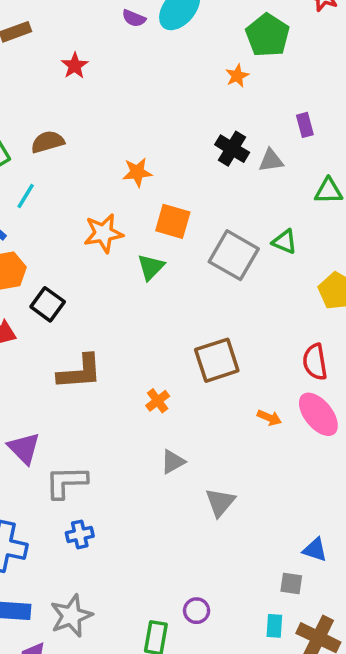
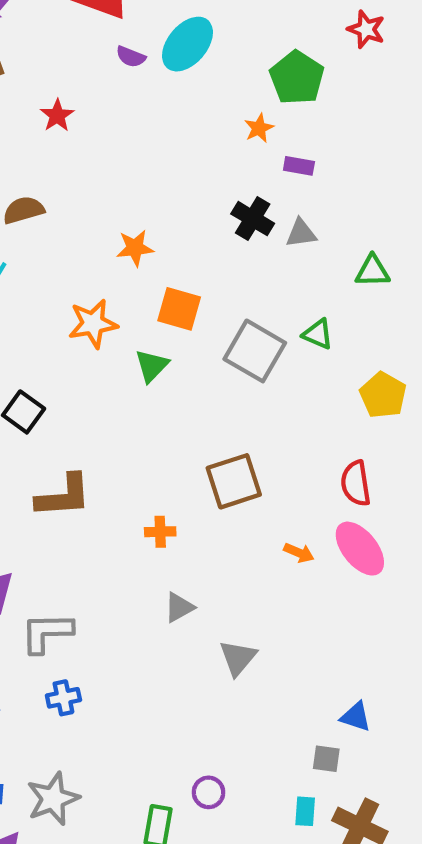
purple rectangle: (305, 125) -> (299, 166), moved, turned -65
orange cross: (158, 401) -> (160, 532), turned 35

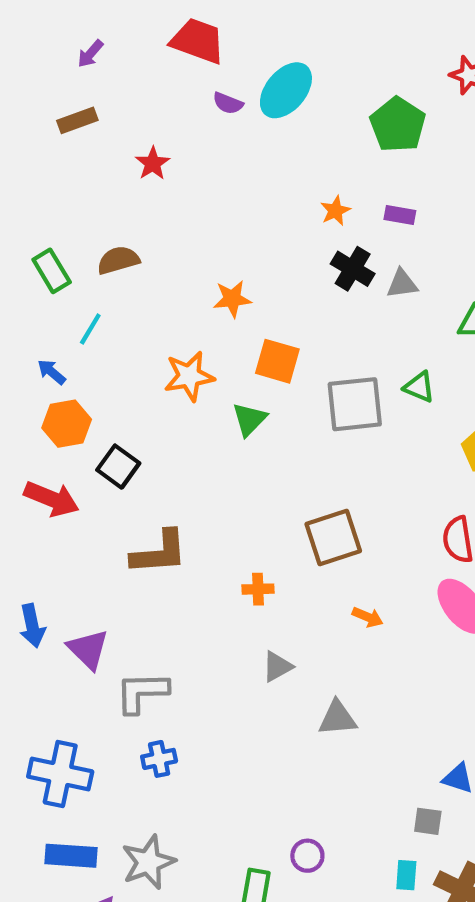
orange star: (259, 128) -> (335, 211), moved
gray square: (255, 351) -> (355, 404), turned -36
orange arrow: (299, 553) -> (368, 617), moved
gray triangle: (238, 658) -> (338, 718), turned 45

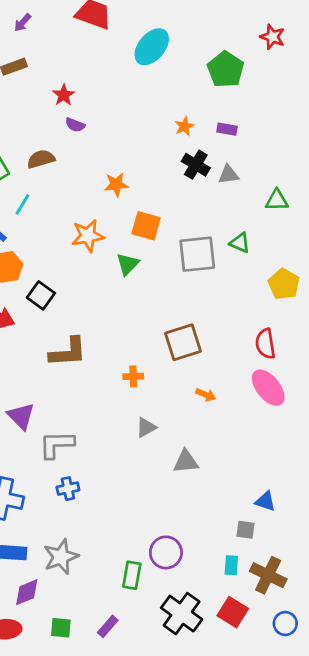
purple semicircle: (228, 103) -> (75, 125), moved
purple circle: (307, 856) -> (166, 552), size x1.5

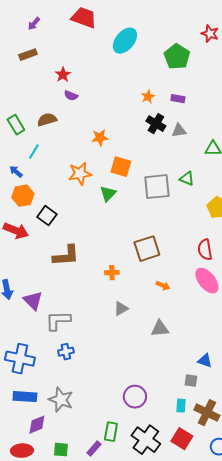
gray triangle: (186, 462) -> (160, 329), moved
gray star: (61, 557) -> (61, 400), turned -30
green rectangle: (132, 575) -> (111, 432), moved

